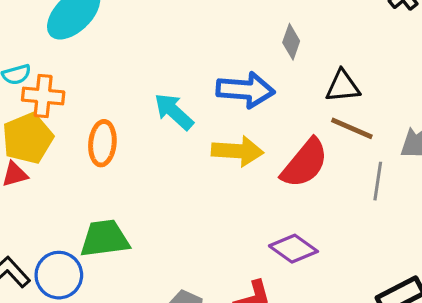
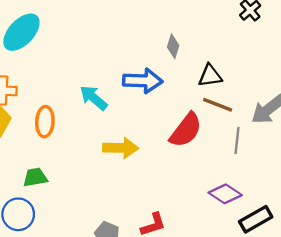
yellow arrow: (237, 151) -> (121, 148), moved
green trapezoid: (105, 239) -> (35, 177), moved, size x0.7
purple diamond: (293, 249) -> (225, 194), moved

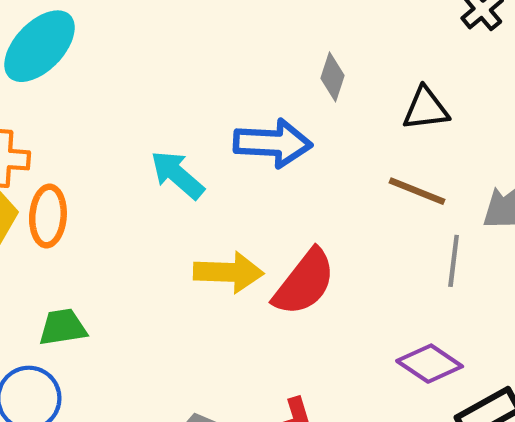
black triangle: (210, 76) -> (426, 109), moved
orange ellipse: (45, 122) -> (48, 216), moved
red semicircle: (186, 130) -> (304, 282), moved

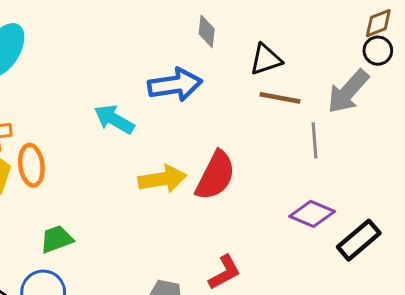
black triangle: (426, 109) -> (266, 59), moved

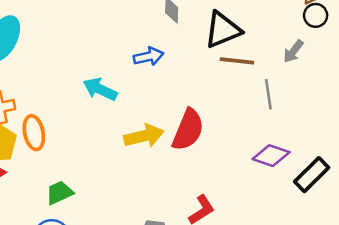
black triangle: (266, 59) -> (223, 30), size x1.4
blue arrow: (175, 85) -> (149, 57), size x0.7
gray arrow: (348, 92) -> (293, 51), size x0.6

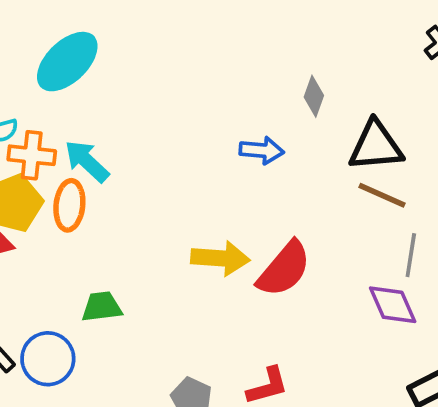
cyan arrow: (100, 89) -> (87, 161), moved
purple diamond: (271, 156) -> (393, 305), moved, turned 30
green trapezoid: (59, 193) -> (102, 307), moved

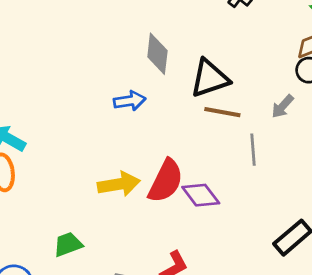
gray diamond: (314, 96) -> (157, 54), size x1.4
purple diamond: (393, 305) -> (201, 195), moved
green trapezoid: (102, 307) -> (68, 244), moved

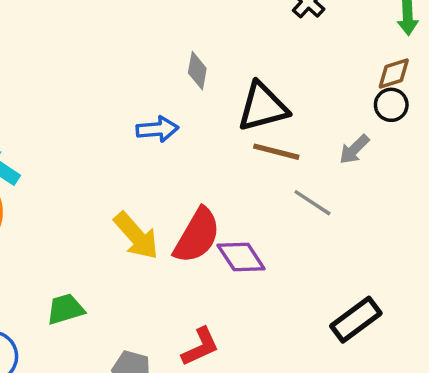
gray diamond: (157, 54) -> (197, 71), size x0.7
gray line: (253, 150) -> (312, 203), turned -56
yellow arrow: (119, 184) -> (136, 236), turned 54

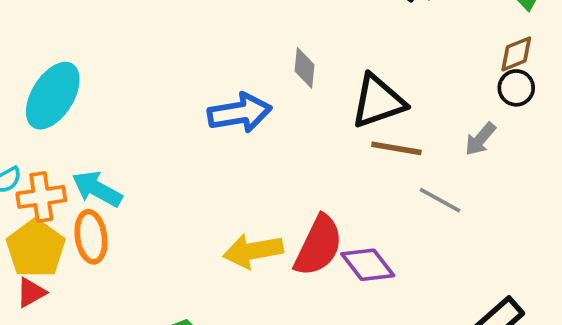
blue arrow: (157, 129) -> (240, 113), moved, size x1.4
yellow arrow: (136, 236) -> (253, 251), turned 126

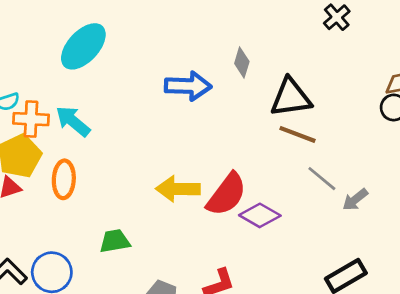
cyan ellipse: (53, 96) -> (83, 46), moved
gray arrow: (480, 139) -> (355, 200), moved
orange ellipse: (91, 237) -> (64, 179), moved
purple diamond: (368, 265) -> (260, 215), turned -33

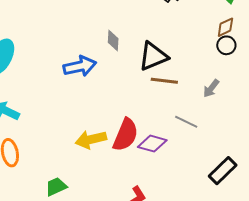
gray line: (322, 179) -> (186, 122), moved
gray arrow: (355, 200) -> (211, 88), moved

